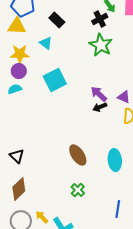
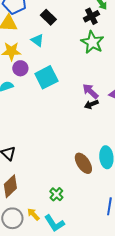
purple circle: (19, 71) -> (20, 68), moved
brown ellipse: (78, 155) -> (83, 163), moved
green cross: (78, 190) -> (56, 194), moved

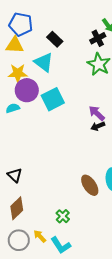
cyan triangle: (37, 40) -> (44, 62), size x1.5
purple circle: (20, 68) -> (27, 90), size x1.5

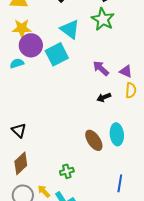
cyan triangle: (44, 62) -> (70, 29), moved
black arrow: (98, 126) -> (104, 97), moved
green cross: (63, 216) -> (67, 171), turned 32

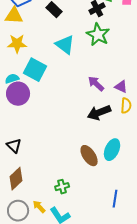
purple circle: (31, 45) -> (18, 94), moved
cyan square: (57, 54) -> (35, 70), moved, turned -35
black arrow: (104, 97) -> (99, 113), size x1.6
cyan ellipse: (117, 134) -> (112, 150), turned 30

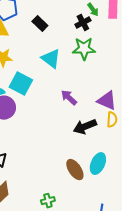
green star: (98, 35) -> (84, 49), turned -30
purple arrow: (96, 84) -> (69, 98), moved
purple triangle: (121, 87) -> (107, 101), size x1.5

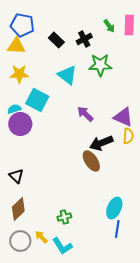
black cross: (83, 23) -> (84, 39), moved
cyan ellipse: (98, 164) -> (114, 208), moved
brown ellipse: (75, 170) -> (91, 161), moved

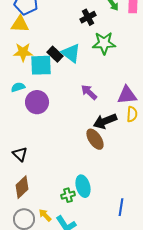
black rectangle: (56, 40) -> (55, 54), moved
cyan square: (37, 100) -> (41, 65), moved, turned -30
purple triangle: (123, 117) -> (127, 95), turned -30
purple circle: (20, 124) -> (37, 102), moved
cyan ellipse: (114, 208) -> (83, 186), moved, turned -40

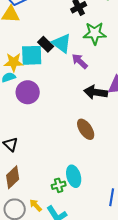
yellow star: (23, 52) -> (14, 62), moved
purple arrow: (89, 92) -> (80, 61), moved
black arrow: (105, 121) -> (96, 92), moved, turned 30

